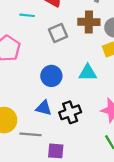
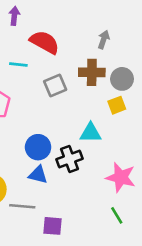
blue circle: (51, 76) -> (38, 147), moved
black cross: (70, 112) -> (70, 159), moved

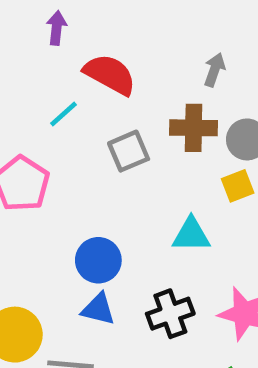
cyan line: (18, 64) -> (63, 114), turned -48
black cross: (70, 159) -> (170, 314), moved

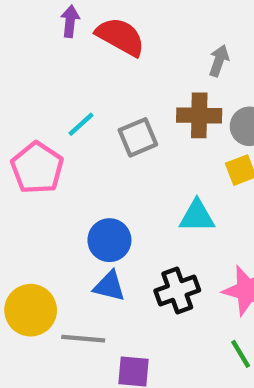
red semicircle: (110, 74) -> (120, 37), moved
cyan line: (63, 114) -> (81, 124), moved

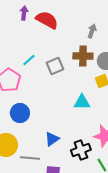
blue circle: (109, 240) -> (20, 113), moved
blue triangle: (109, 286) -> (52, 139), moved, turned -49
black cross: (177, 290) -> (81, 150), moved

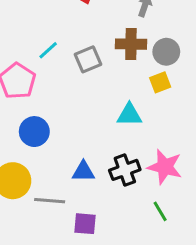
blue triangle: (52, 139) -> (83, 171), turned 35
black cross: (81, 150) -> (125, 170), moved

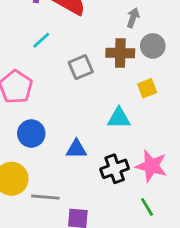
cyan line: (48, 50) -> (41, 40), moved
gray circle: (166, 52) -> (153, 46), moved
blue triangle: (83, 171) -> (76, 149), moved

